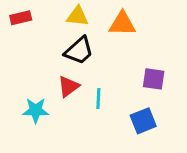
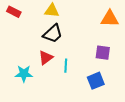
red rectangle: (21, 18) -> (14, 12), turned 40
orange triangle: (122, 24) -> (110, 19), moved

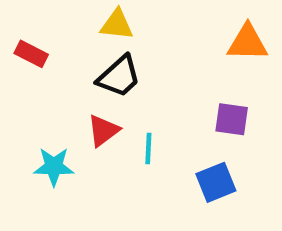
red rectangle: (14, 12) -> (31, 54), moved

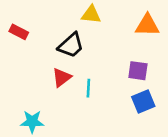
yellow triangle: (117, 25) -> (91, 14), moved
cyan star: (54, 167) -> (32, 122), moved
blue square: (216, 182) -> (143, 102), moved

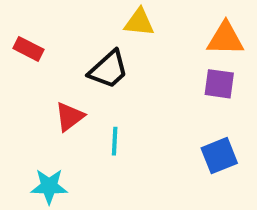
purple square: (138, 71) -> (219, 84), moved
red triangle: (62, 77) -> (70, 117), moved
cyan line: (88, 88) -> (115, 141), moved

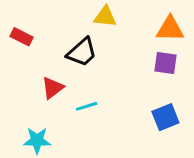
cyan line: (115, 141) -> (87, 106), turned 70

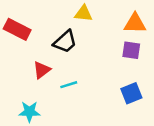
red rectangle: (22, 37) -> (17, 29), size x1.5

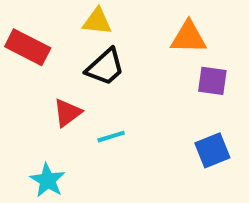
yellow triangle: (83, 13) -> (97, 21), moved
orange triangle: (135, 23) -> (189, 37), moved
cyan star: (29, 112) -> (48, 180), turned 30

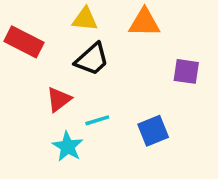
orange triangle: (189, 37) -> (144, 23), moved
blue square: (212, 150) -> (153, 131), moved
cyan star: (48, 180) -> (68, 146), moved

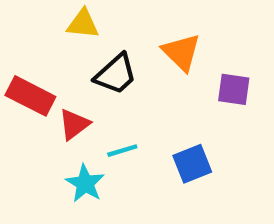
yellow triangle: (85, 19) -> (83, 24), moved
orange triangle: (144, 23) -> (181, 52), moved, turned 44
red rectangle: (24, 42) -> (30, 96), moved

